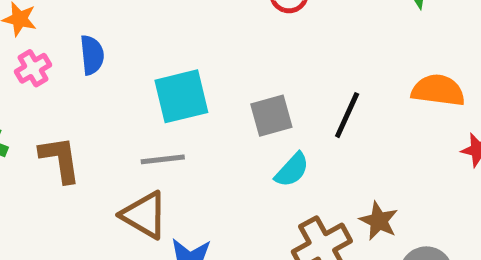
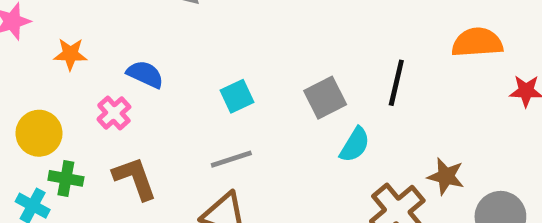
blue semicircle: (92, 55) -> (145, 74), turned -48
pink cross: (33, 68) -> (114, 113), moved
cyan square: (181, 96) -> (237, 96), size x0.6

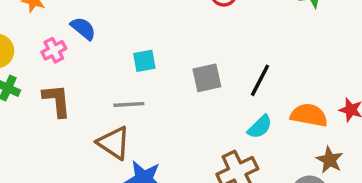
orange semicircle: (477, 42) -> (309, 115), moved
cyan semicircle: (355, 145) -> (260, 127), moved
brown star: (446, 176) -> (330, 160), moved

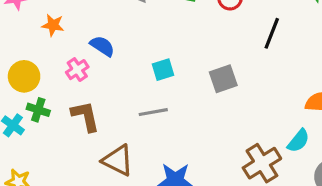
black line: (260, 80) -> (272, 33), moved
cyan semicircle: (260, 127) -> (298, 141), moved
brown triangle: (114, 143) -> (118, 160), moved

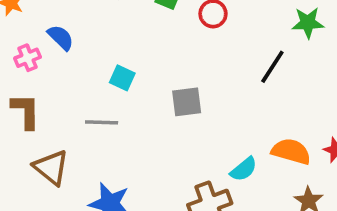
black line: (272, 33) -> (272, 67), moved
cyan square: (163, 70) -> (122, 78), turned 30
cyan semicircle: (298, 141) -> (244, 169), moved

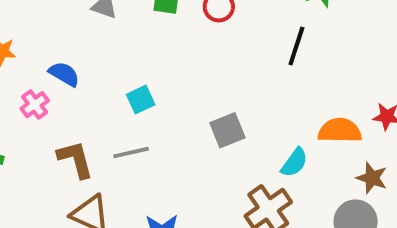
cyan square: (122, 78) -> (141, 100), turned -35
gray square: (187, 102) -> (227, 130), moved
brown L-shape: (26, 111) -> (75, 159), moved

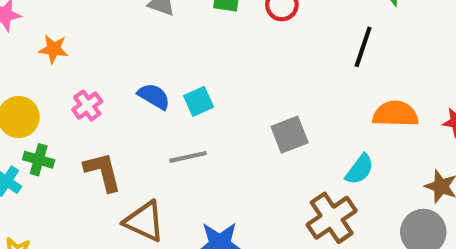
blue semicircle: (64, 74) -> (154, 96), moved
orange semicircle: (340, 131) -> (395, 114), moved
brown L-shape: (75, 159) -> (103, 172), moved

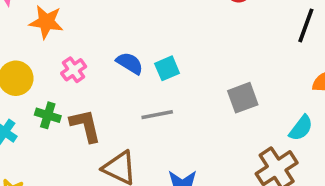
orange star: (53, 49) -> (46, 22), size x1.4
green cross: (39, 160) -> (48, 115), moved

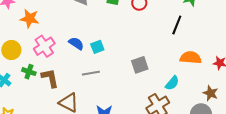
pink cross: (74, 70) -> (44, 46), size x1.5

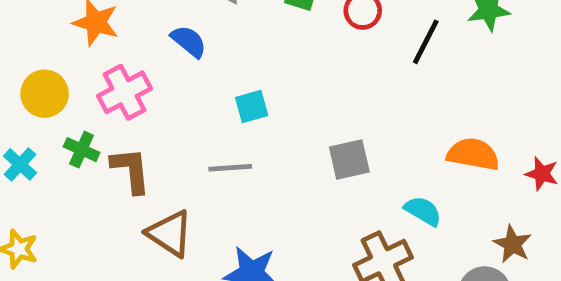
black line: (177, 25) -> (426, 42), moved
blue semicircle: (76, 43) -> (189, 41), moved
cyan semicircle: (172, 83) -> (423, 211), turned -105

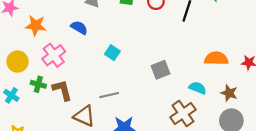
cyan square: (252, 106) -> (112, 53), turned -32
gray line: (230, 168) -> (109, 95), moved
brown star: (512, 244) -> (229, 93), moved

